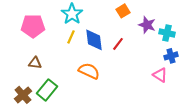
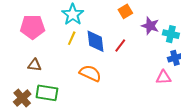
pink triangle: (160, 75) -> (164, 77), turned -35
green rectangle: (47, 90) -> (47, 93), turned 60

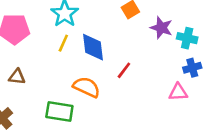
red line: (120, 45) -> (124, 70), moved
green rectangle: (47, 93) -> (59, 112), moved

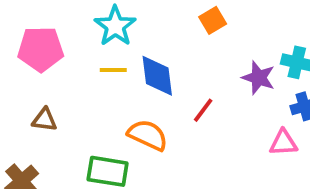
purple star: (161, 28) -> (259, 78), moved
yellow line: (63, 43) -> (113, 70), turned 66

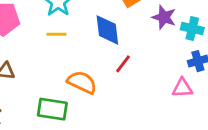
blue diamond: (157, 76) -> (107, 30), moved
purple star: (259, 78) -> (164, 17), moved

